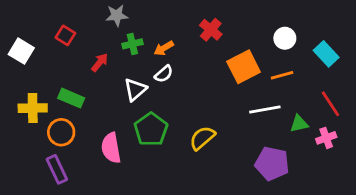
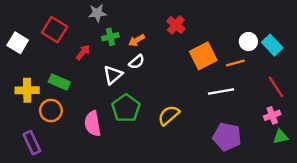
red square: (65, 35) -> (55, 30), size x1.5
white circle: (285, 38) -> (248, 42), moved
green triangle: (299, 124) -> (281, 137), moved
purple rectangle: (57, 169) -> (32, 143), moved

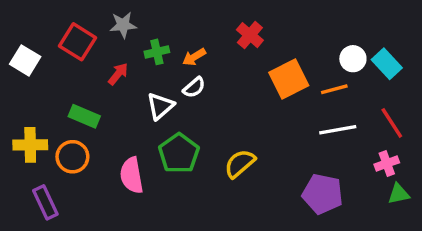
gray star: (97, 13) -> (123, 25), moved
yellow cross: (27, 90) -> (30, 145), moved
white line: (221, 91) -> (338, 130), moved

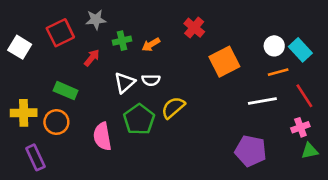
red square: (77, 42) -> (60, 33), turned 32
white semicircle: (194, 87) -> (151, 80), moved, turned 42
orange line: (334, 89) -> (278, 72), moved
yellow semicircle: (240, 163) -> (173, 108), moved

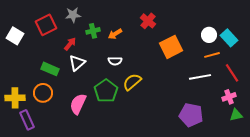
white triangle: (125, 83) -> (77, 63), moved
yellow cross: (24, 113) -> (15, 98), moved
pink semicircle: (102, 136) -> (78, 104), turned 35

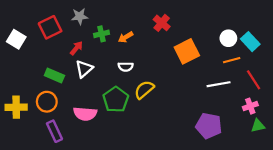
pink semicircle: (78, 104) -> (85, 114), turned -110
purple rectangle: (27, 120) -> (54, 131), moved

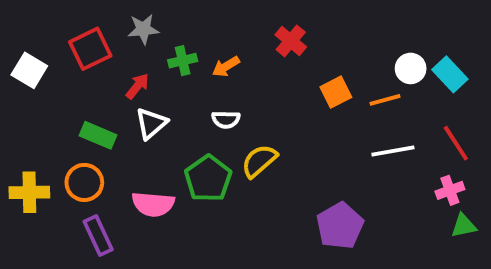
orange square: (187, 51) -> (336, 92), size x0.7
orange line: (232, 60) -> (385, 100), moved
purple pentagon: (209, 126) -> (340, 226), moved, turned 30

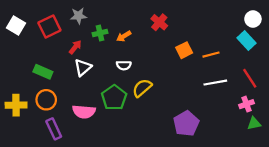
white circle: (411, 68) -> (253, 19), moved
white square: (29, 70) -> (16, 25), moved
green rectangle: (98, 135) -> (43, 72), moved

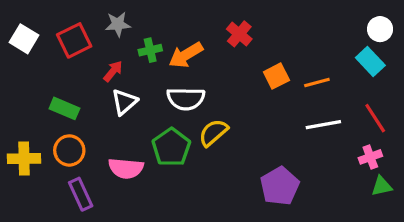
orange arrow: (124, 36) -> (186, 55), size x1.5
white semicircle: (124, 65) -> (186, 99), size x1.6

